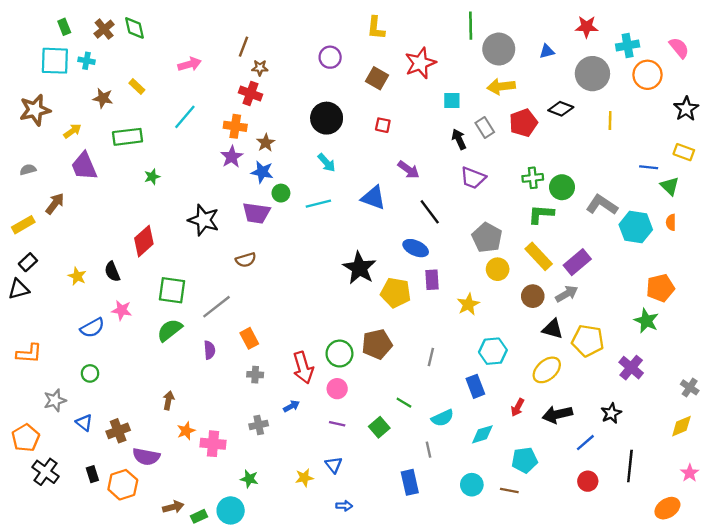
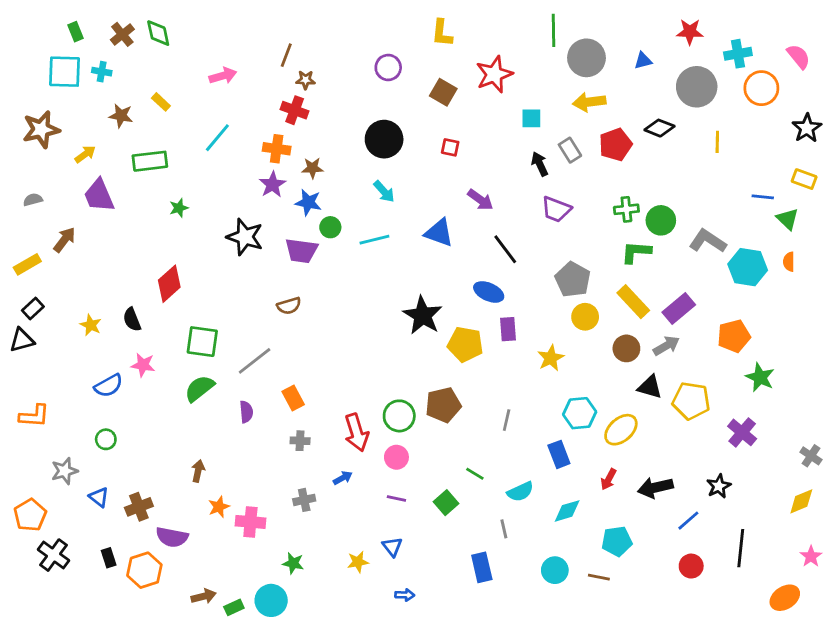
brown star: (266, 143) -> (312, 168), turned 30
black star: (204, 220) -> (245, 237), moved
orange pentagon: (660, 288) -> (734, 336), moved
yellow ellipse: (547, 370) -> (621, 430), moved

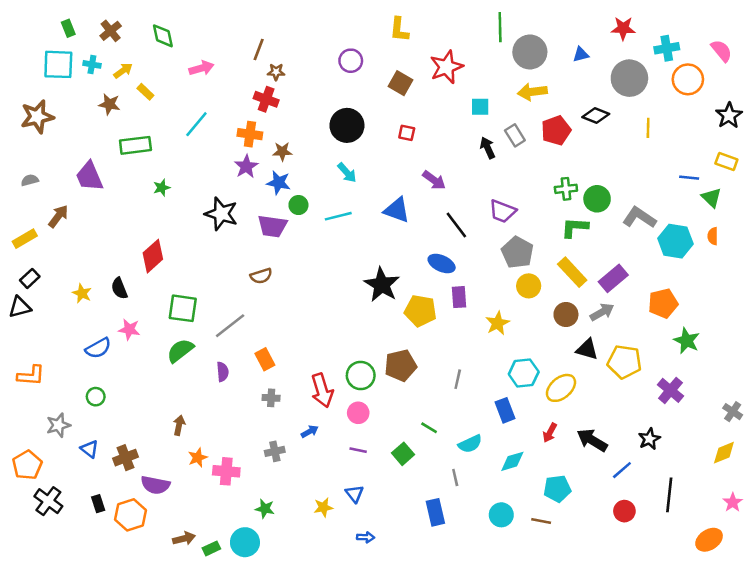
green diamond: (158, 33) -> (163, 36), moved
yellow arrow: (85, 154) -> (123, 71), moved
purple trapezoid: (556, 209) -> (503, 211), moved
black arrow: (655, 488) -> (592, 440), turned 44

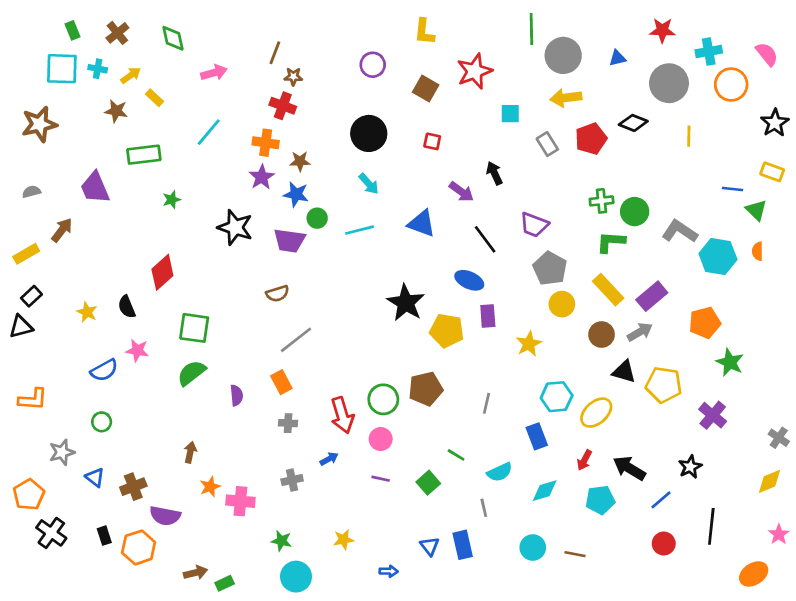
black arrow: (488, 148) -> (494, 173), moved
gray line: (230, 326) -> (296, 340), moved
cyan pentagon: (557, 489) -> (600, 500), moved
blue triangle: (354, 494) -> (430, 546), moved
cyan circle: (245, 542) -> (296, 577), moved

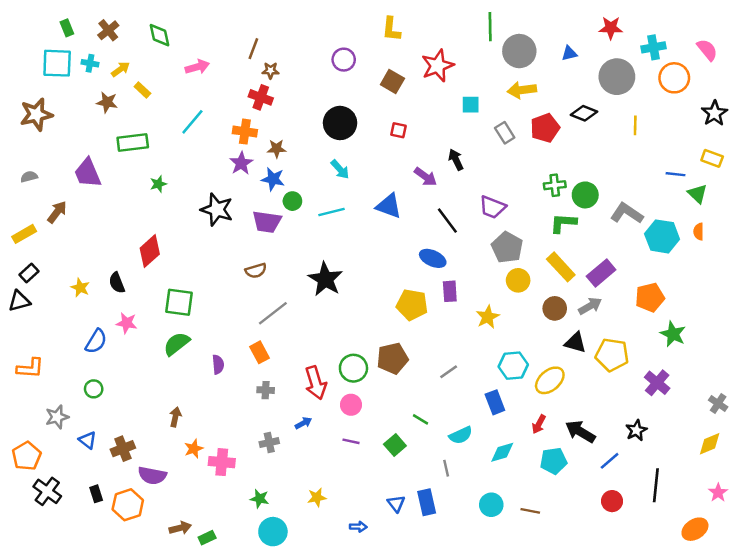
black star: (406, 303) -> (325, 279), moved
blue semicircle: (104, 370) -> (96, 341), turned -30
gray line: (486, 403) -> (449, 372), turned 42

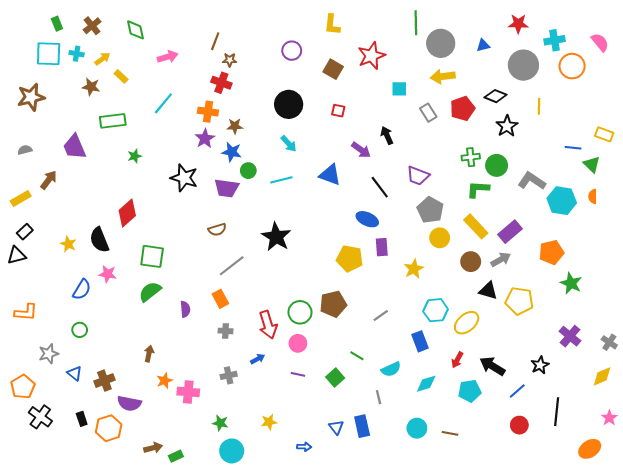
black star: (714, 113) -> (507, 126), moved
black semicircle: (117, 283) -> (99, 240), size x1.4
purple cross: (657, 383) -> (570, 336), moved

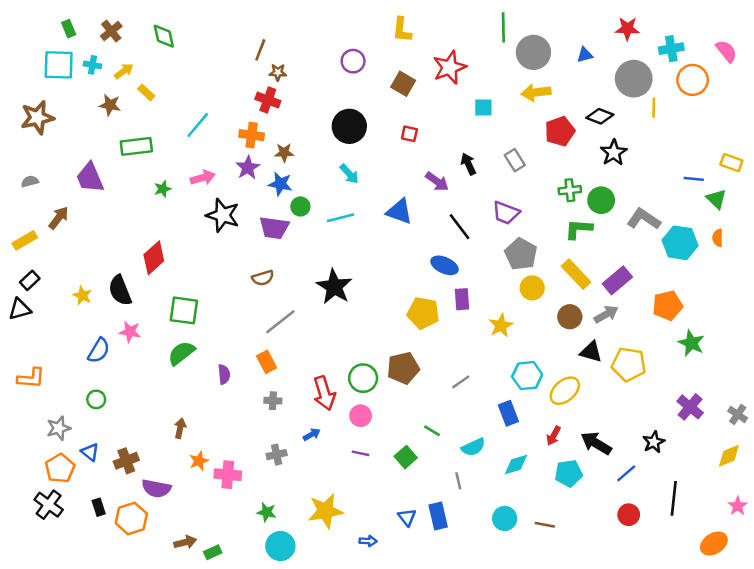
pink arrow: (168, 57) -> (203, 178), moved
yellow line: (539, 106) -> (654, 108), moved
gray rectangle: (428, 113) -> (515, 160), moved
orange pentagon: (23, 387) -> (60, 468), moved
yellow star: (269, 422) -> (325, 511), size x1.8

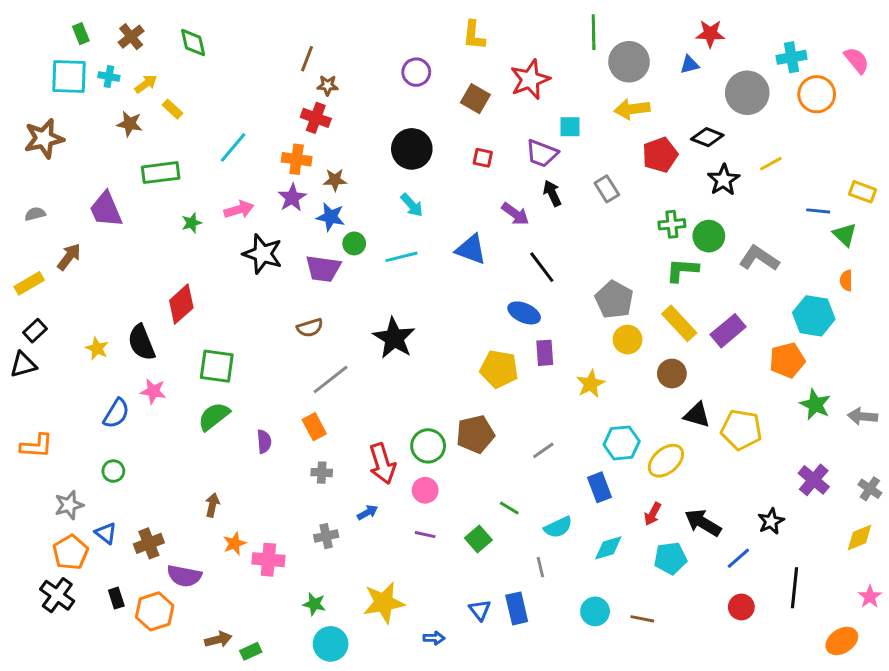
red star: (627, 29) -> (710, 34), moved
yellow line: (654, 108) -> (771, 164), moved, turned 60
purple trapezoid: (506, 213) -> (542, 153), moved
cyan hexagon: (680, 243) -> (814, 316), moved
gray arrow: (606, 314) -> (862, 416), moved, turned -145

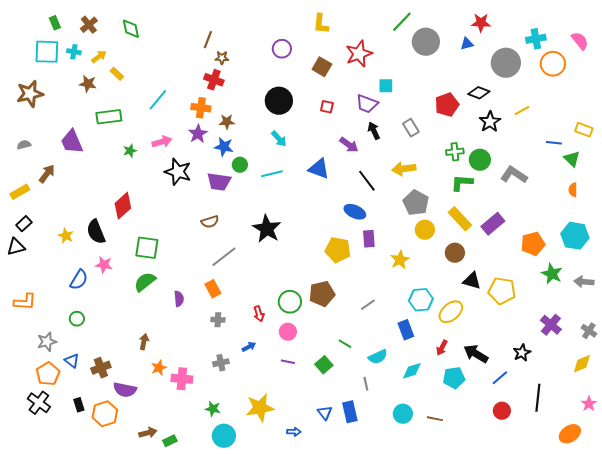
green line: (594, 32) -> (402, 22), turned 45
yellow arrow: (632, 109) -> (404, 169), moved
cyan hexagon: (814, 316) -> (575, 236), moved
red arrow: (382, 464) -> (259, 314), size x0.6

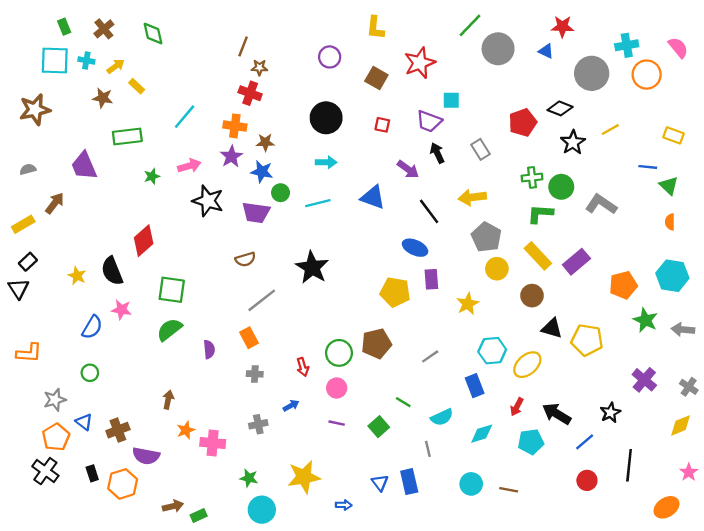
blue triangle: (467, 44) -> (546, 51), turned 40
yellow rectangle: (584, 130) -> (674, 135), moved
cyan arrow: (279, 139) -> (326, 162), turned -48
black triangle: (16, 247) -> (18, 289), turned -48

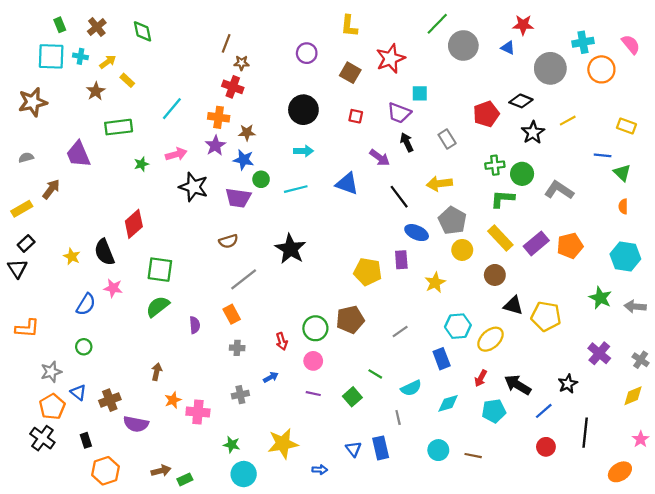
brown star: (103, 98) -> (96, 91), turned 30
blue ellipse: (415, 248) -> (417, 233), moved
orange pentagon: (623, 285) -> (570, 246), moved
orange hexagon: (123, 484) -> (105, 471), moved

